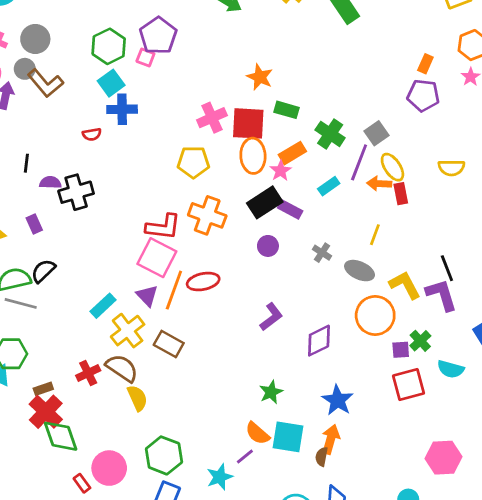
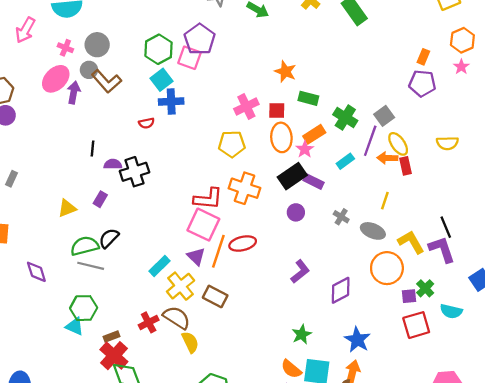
pink square: (145, 58) -> (189, 58), size x1.5
red square: (248, 123) -> (277, 111), size x0.6
purple rectangle: (34, 224) -> (100, 199), turned 56

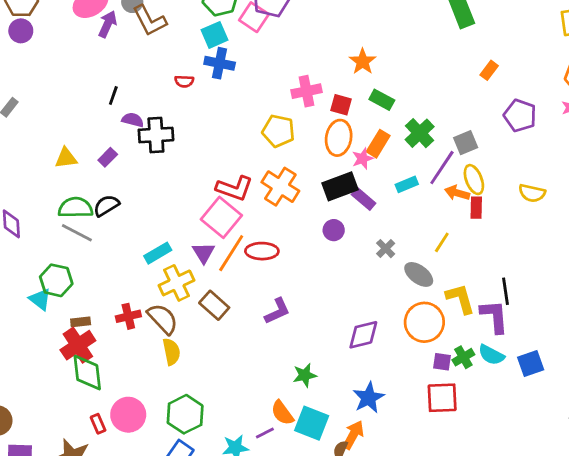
orange rectangle: (423, 57) -> (489, 70), moved
orange rectangle: (314, 134) -> (378, 144), turned -40
purple L-shape: (300, 271) -> (277, 311), moved
cyan semicircle: (451, 311) -> (491, 355), moved

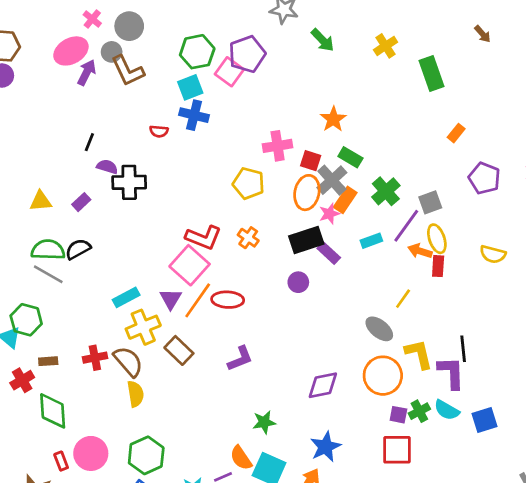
orange cross: (280, 187) -> (248, 238), size x0.6
gray cross: (386, 249) -> (332, 180), moved, size x1.6
red cross: (78, 345) -> (22, 380), moved, size x0.7

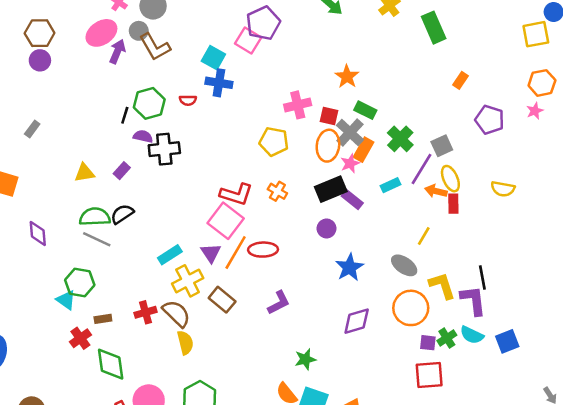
green hexagon: (197, 52) -> (149, 103), moved
cyan square: (190, 87) -> (213, 58), turned -35
blue star: (325, 447) -> (350, 267), moved

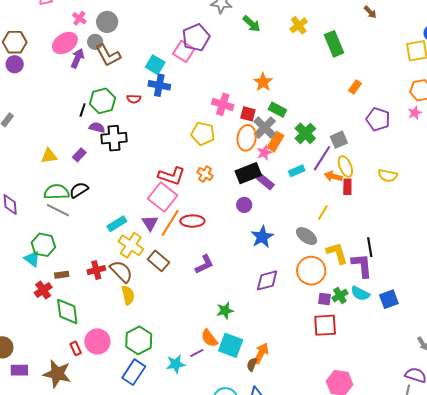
pink cross: (298, 105) -> (223, 104), turned 30
yellow cross: (188, 281) -> (131, 245), turned -30

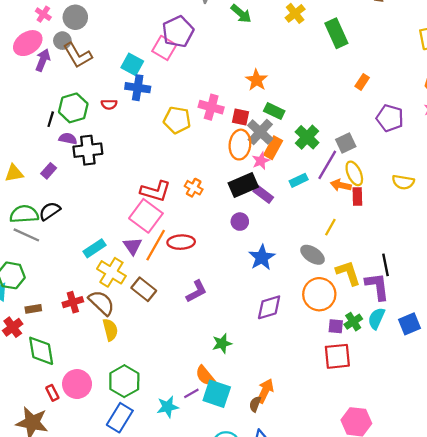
yellow pentagon: (203, 134) -> (177, 120), moved
cyan semicircle: (360, 293) -> (376, 318), turned 90
cyan square: (231, 345) -> (217, 394), moved

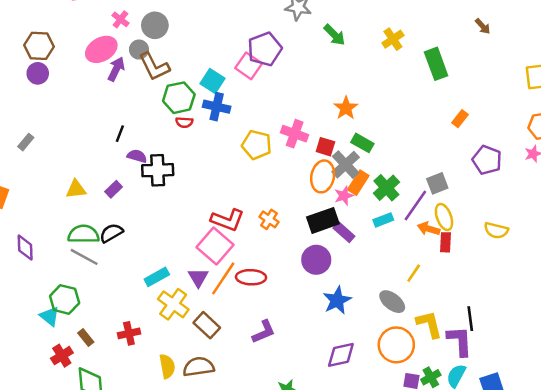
green hexagon: (73, 108) -> (179, 98), moved
green cross: (307, 137) -> (386, 188), moved
purple circle: (240, 222) -> (316, 260), size x1.5
brown semicircle: (102, 303) -> (199, 367), moved, turned -56
brown rectangle: (33, 309) -> (86, 338), turned 56

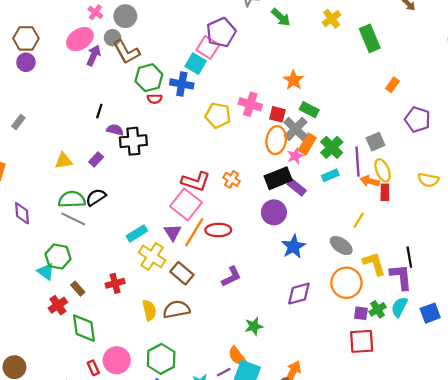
cyan square: (213, 81) -> (196, 64), moved
purple line: (415, 206) -> (357, 162), turned -36

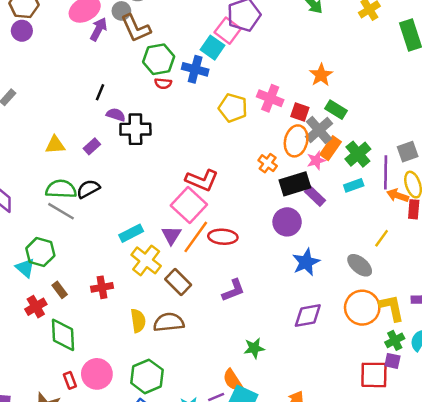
orange cross: (232, 179) -> (268, 163), moved
yellow L-shape: (374, 264) -> (392, 308), moved
purple square: (361, 313) -> (392, 361), moved

